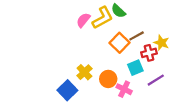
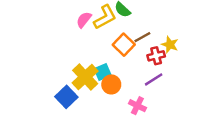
cyan square: (135, 68) -> (103, 72), moved
yellow cross: (84, 72) -> (85, 77), size x1.5
purple line: (156, 80) -> (154, 79), moved
pink cross: (124, 89) -> (137, 106), moved

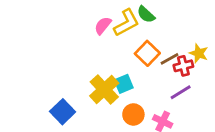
brown line: (142, 37) -> (170, 59), moved
orange circle: (111, 84) -> (133, 114), moved
blue square: (66, 97) -> (63, 112), moved

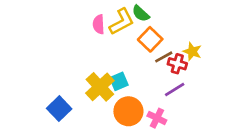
pink semicircle: (103, 26) -> (99, 24), turned -42
orange square: (147, 53) -> (150, 39), moved
red cross: (183, 66) -> (177, 64), turned 30
orange circle: (133, 114) -> (128, 111), size x1.4

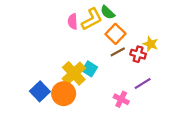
brown line: (164, 57) -> (118, 52), moved
cyan square: (119, 81) -> (90, 69), turned -35
purple line: (175, 90) -> (143, 83), moved
orange circle: (128, 111) -> (64, 94), moved

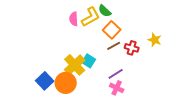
yellow star: (150, 44) -> (155, 40), moved
purple line: (143, 83) -> (116, 74), moved

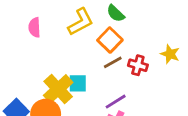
green semicircle: (105, 11) -> (116, 13), moved
pink semicircle: (74, 19) -> (34, 27), moved
cyan square: (89, 61) -> (78, 83), turned -32

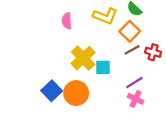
yellow L-shape: (81, 22) -> (105, 16), turned 50
yellow cross: (58, 89) -> (83, 58), moved

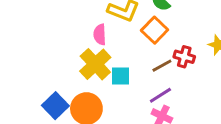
pink semicircle: (67, 21) -> (100, 35), moved
brown line: (132, 50) -> (162, 66), moved

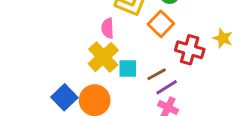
red cross: (184, 57) -> (190, 50), size x1.4
brown line: (162, 66) -> (157, 74), moved

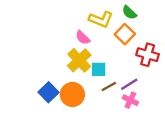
pink semicircle: (108, 28) -> (83, 38), turned -42
brown line: (157, 74) -> (109, 87), moved

